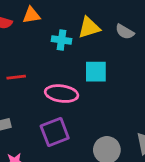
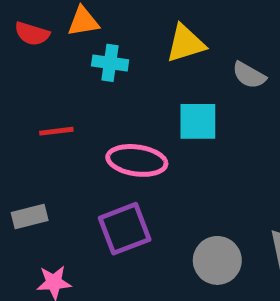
gray semicircle: (125, 32) -> (249, 75), moved
cyan cross: (62, 40) -> (110, 63), moved

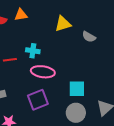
cyan cross: (110, 63) -> (33, 51), moved
cyan square: (198, 121) -> (77, 89), moved

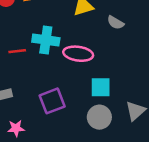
cyan cross: (33, 51) -> (46, 40), size x1.5
pink ellipse: (43, 72) -> (78, 54), moved

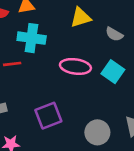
cyan cross: (46, 40) -> (32, 38), moved
cyan square: (101, 87) -> (113, 72), moved, turned 35

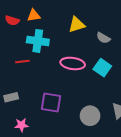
purple square: (48, 116) -> (51, 102), turned 30

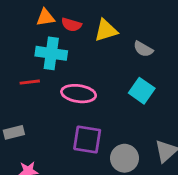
red semicircle: (12, 20) -> (71, 25), moved
pink ellipse: (73, 63) -> (79, 94), moved
purple square: (51, 102) -> (87, 140), moved

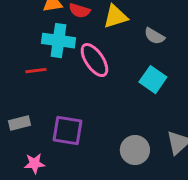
pink ellipse: (79, 94) -> (94, 60), moved, turned 48
purple square: (87, 140) -> (67, 131), moved

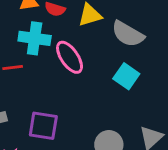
gray semicircle: (154, 36) -> (128, 34), size x1.6

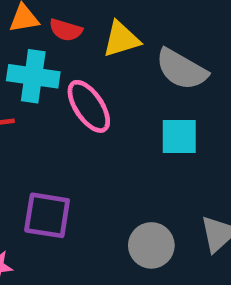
cyan square: (126, 76) -> (179, 136), turned -35

